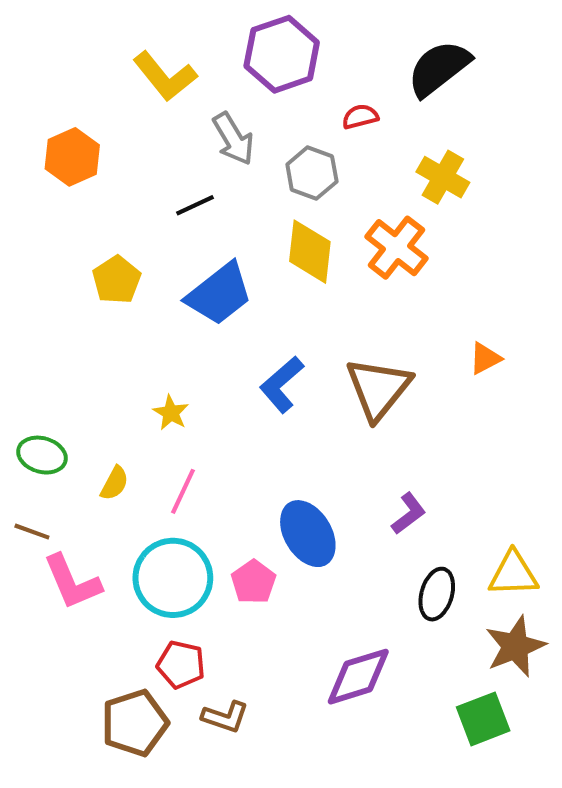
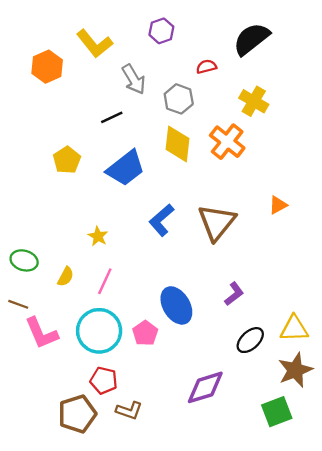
purple hexagon: (282, 54) -> (161, 31), size x0.6
orange hexagon: (72, 157) -> (47, 67), moved
black ellipse: (437, 594) -> (250, 340), turned 32

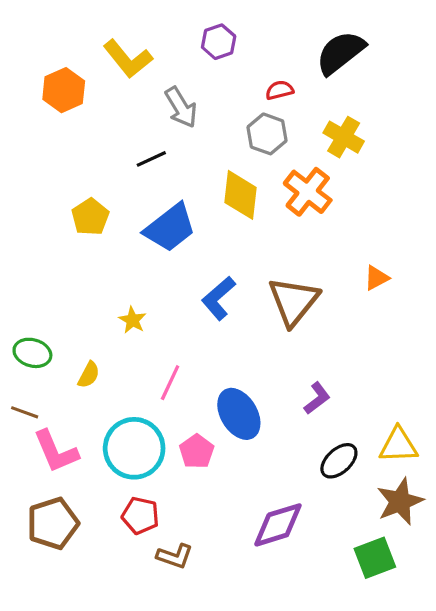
gray hexagon: (179, 99) -> (267, 134), moved
pink line: (105, 281) -> (170, 383), moved
brown pentagon: (77, 414) -> (53, 523), moved

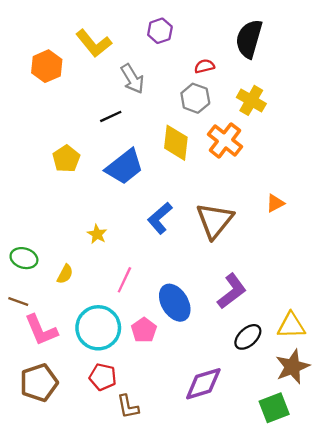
black semicircle: (341, 53) -> (249, 39), turned -36
purple L-shape: (317, 398) -> (232, 291), size x1.5
brown L-shape: (175, 556) -> (128, 407), turned 60

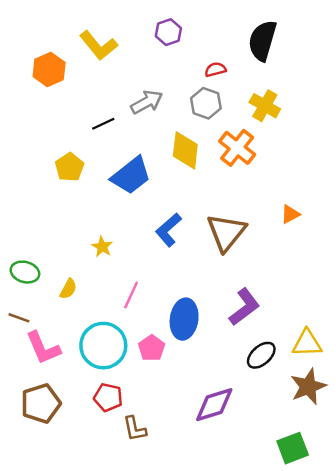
gray arrow: (132, 79) -> (147, 102), moved, turned -88
black line: (111, 116) -> (103, 124), moved
blue ellipse: (175, 303) -> (184, 319), turned 39
green square: (274, 408) -> (293, 448), moved

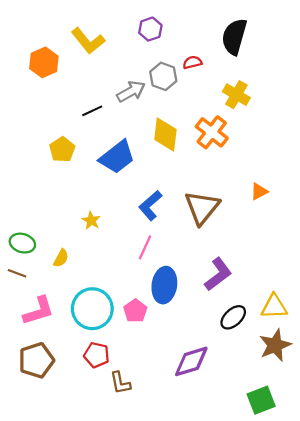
gray hexagon: (206, 103) -> (163, 76), moved
pink line: (131, 295) -> (145, 247), moved
brown line: (19, 318) -> (17, 273), moved
pink L-shape: (43, 348) -> (39, 311), turned -84

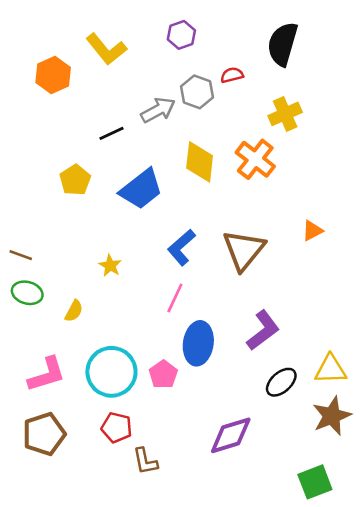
yellow cross: (236, 95) -> (285, 114), turned 36
brown line: (17, 273) -> (21, 255), moved

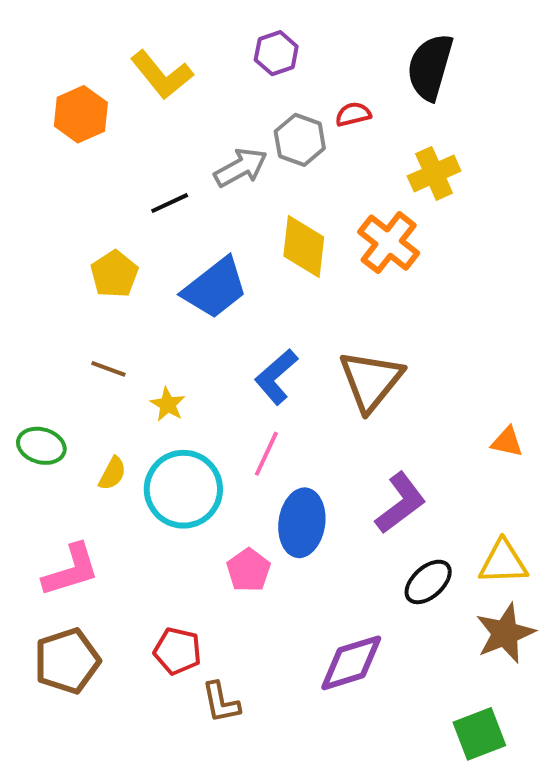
orange triangle: (312, 231) -> (507, 442), moved, turned 40
brown line: (21, 255) -> (108, 369), moved
cyan circle: (111, 372) -> (183, 489), moved

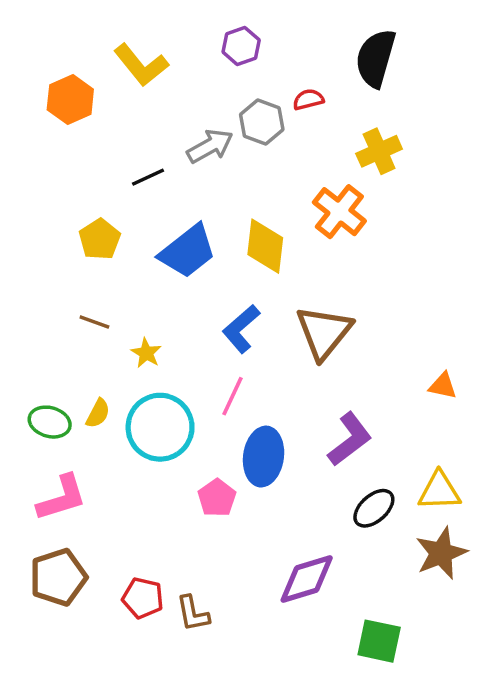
yellow diamond: (304, 246) -> (265, 246), moved
green ellipse: (41, 446) -> (50, 422), moved
red pentagon: (178, 651) -> (143, 598), moved
green square: (479, 734) -> (379, 641), moved, turned 33

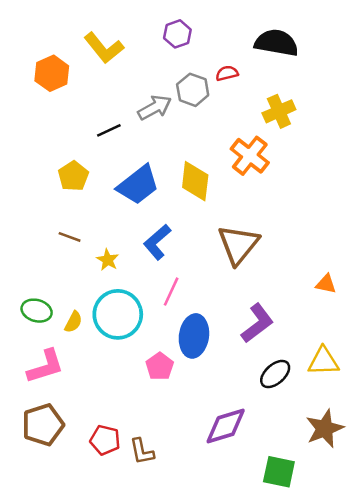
black semicircle: (376, 58) -> (276, 43), turned 84
blue L-shape: (241, 329) -> (157, 242), moved
yellow semicircle: (98, 413) -> (73, 322), moved
brown star: (441, 553) -> (325, 429), moved

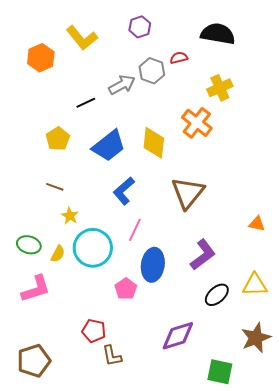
yellow star: (108, 260) -> (70, 216), moved
brown pentagon: (43, 425) -> (34, 361), moved
red pentagon: (105, 440) -> (94, 331), moved

